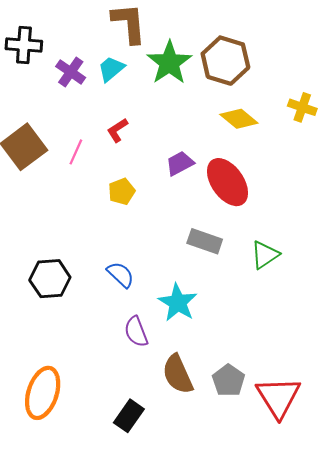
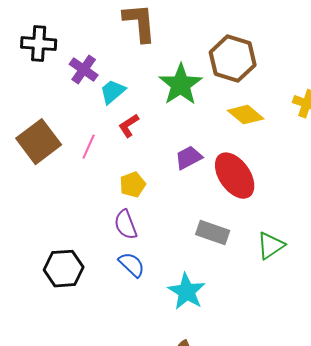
green star: (169, 63) -> (181, 85), moved
cyan trapezoid: (111, 69) -> (113, 92), moved
purple semicircle: (136, 332) -> (126, 225), moved

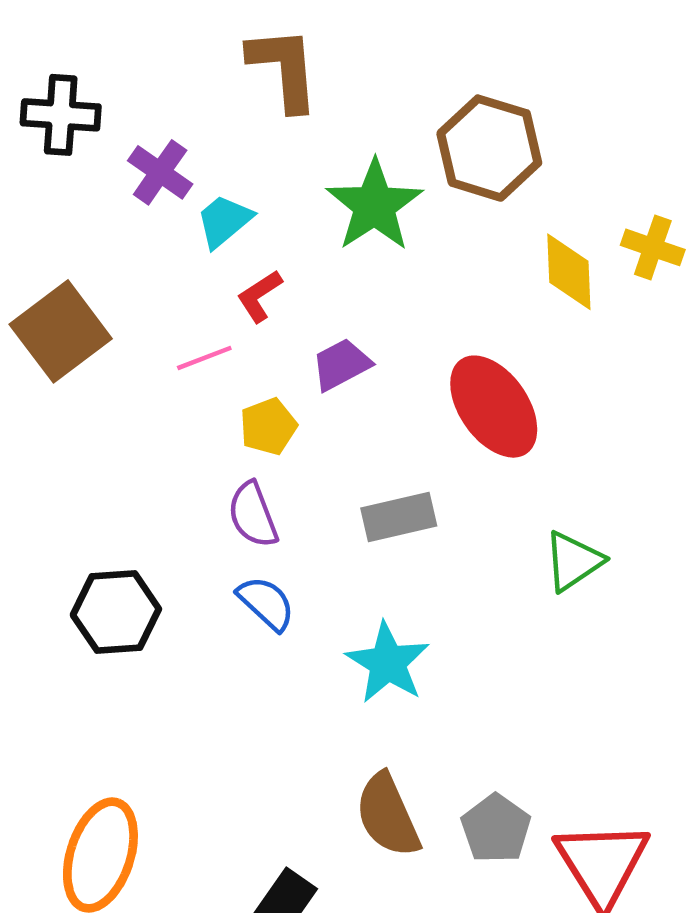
yellow diamond: (246, 115) -> (569, 272), moved, turned 48
pink line: (89, 147) -> (204, 358), moved, turned 45
purple trapezoid: (189, 158) -> (341, 365), moved
gray rectangle: (213, 233) -> (399, 517), moved, turned -32

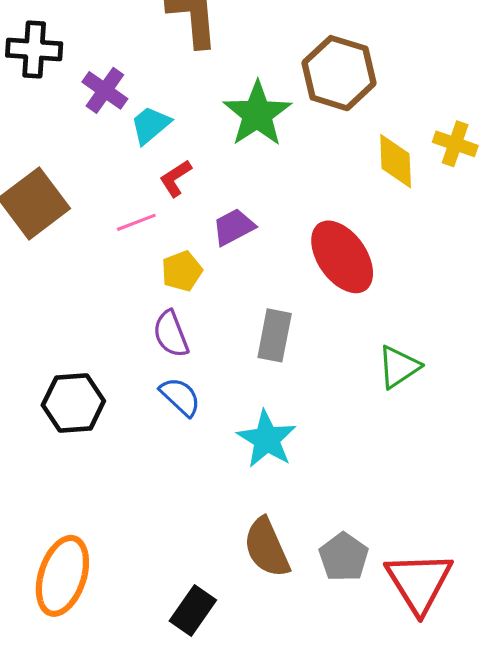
gray rectangle: (399, 517) -> (275, 335), turned -66

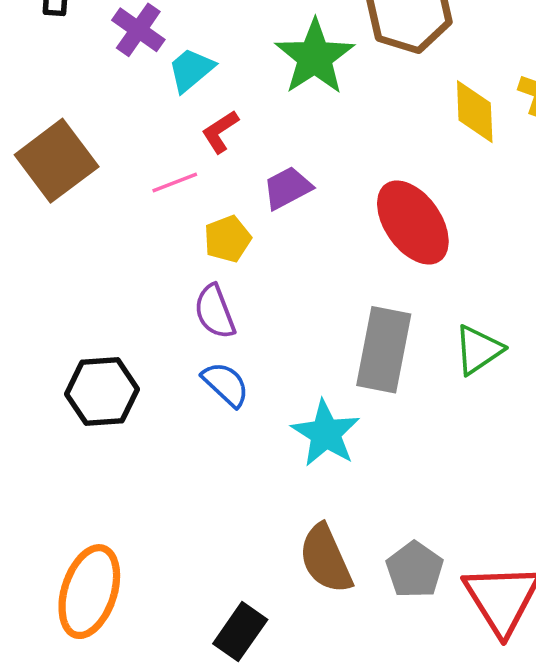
gray rectangle: (275, 335) -> (384, 350), moved, size x1.4

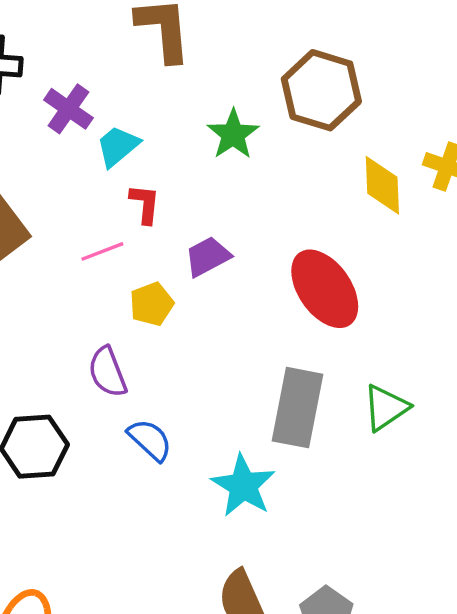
green star: (315, 57) -> (233, 134), size x0.7
red L-shape: (220, 132) -> (145, 204), turned 129
purple semicircle: (215, 312) -> (107, 372), moved

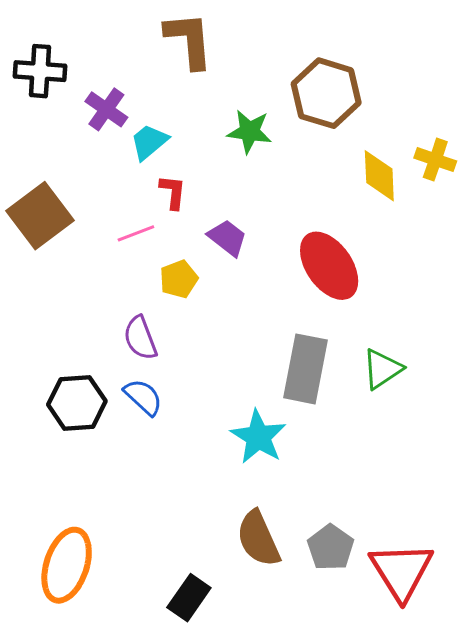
green star: (233, 134) -> (249, 132), turned -30
purple trapezoid: (208, 257) -> (227, 238), turned 66
blue semicircle: (150, 440) -> (143, 397), moved

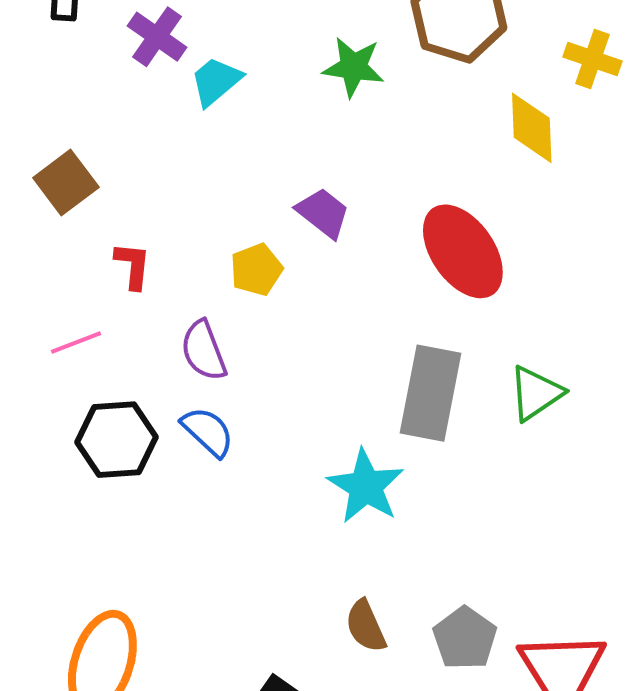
yellow cross: (435, 160) -> (593, 59), moved
red L-shape: (173, 192) -> (133, 266), moved
brown square: (40, 216) -> (66, 183), size x0.7
pink line: (136, 233) -> (76, 343), moved
brown semicircle: (258, 539) -> (366, 626), size x0.7

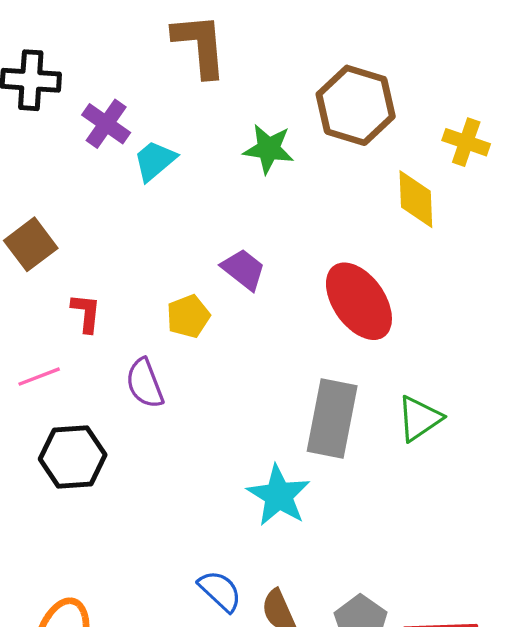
blue semicircle: (208, 432) -> (220, 591), moved

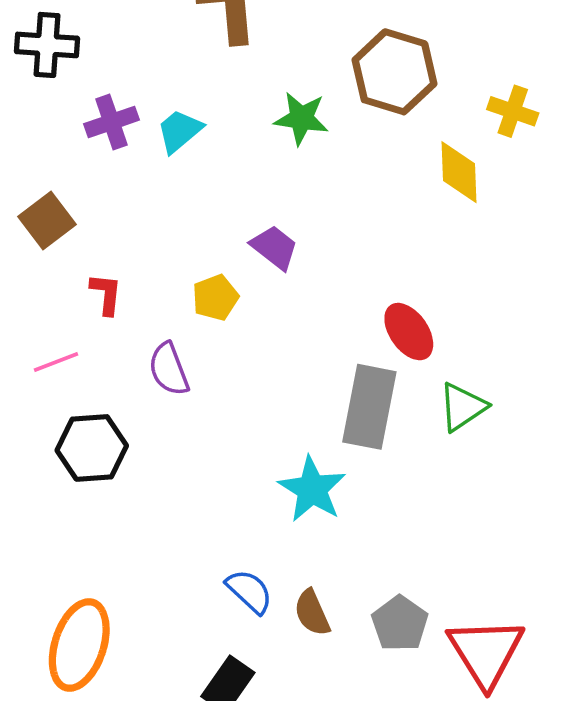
purple cross: (106, 124) -> (111, 122), moved, turned 36
red ellipse: (359, 301) -> (409, 332), moved, size x0.7

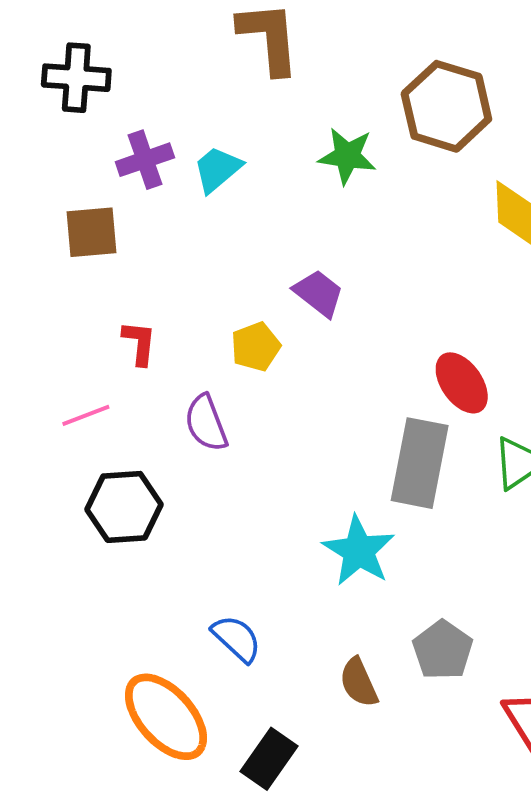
brown square: (47, 220) -> (92, 232), moved, turned 32
blue semicircle: (249, 591) -> (237, 639), moved
gray pentagon: (400, 624) -> (443, 650), moved
orange ellipse: (79, 645) -> (166, 717), moved, turned -60

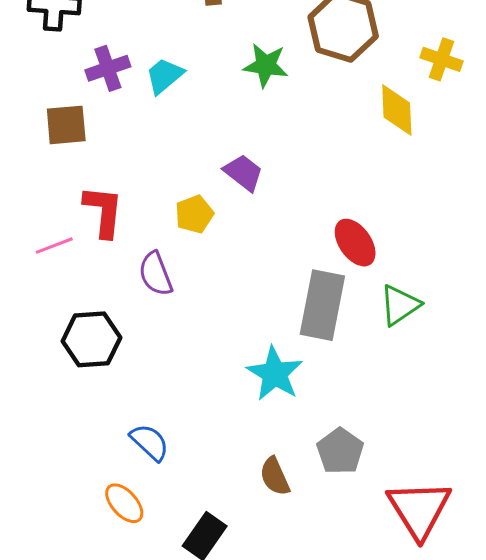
red L-shape: (139, 343) -> (103, 211), size x1.5
pink line: (86, 415) -> (54, 246), moved
blue semicircle: (237, 639) -> (150, 442), moved
orange ellipse: (166, 717) -> (124, 503), size x0.6

